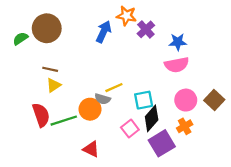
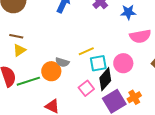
pink semicircle: (177, 65) -> (140, 36), moved
yellow line: (114, 88) -> (86, 51), moved
pink circle: (186, 100) -> (123, 63), moved
orange cross: (185, 126) -> (134, 97), moved

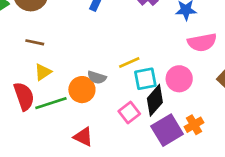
yellow triangle: (19, 50) -> (43, 72), moved

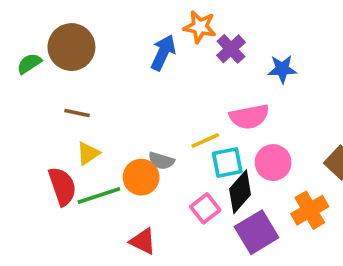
pink semicircle: (202, 42) -> (249, 117), moved
orange cross: (194, 125) -> (310, 210), moved, size x1.4

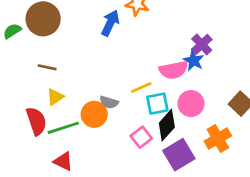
purple cross: (231, 49) -> (202, 44), moved
blue star: (282, 69) -> (194, 61), moved, turned 30
red triangle: (143, 241) -> (63, 161), moved

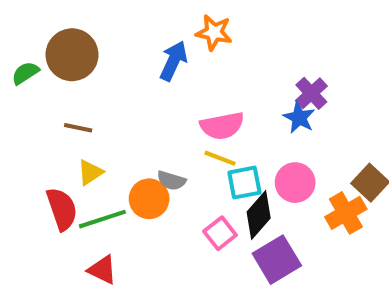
pink semicircle: (173, 70) -> (222, 126), moved
yellow line: (141, 87) -> (220, 158), turned 45
orange cross: (218, 139) -> (346, 213), moved

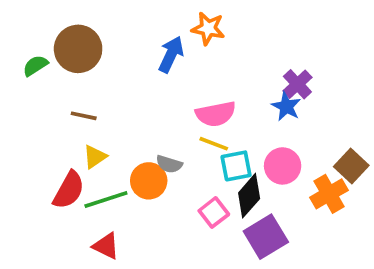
red semicircle: (62, 209) -> (69, 190), turned 48

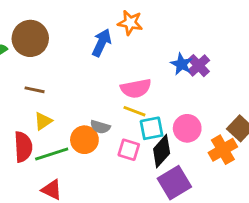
blue star: (286, 106) -> (182, 64), moved
red semicircle: (69, 190) -> (23, 147), turned -32
pink square: (214, 212) -> (129, 150), moved, turned -35

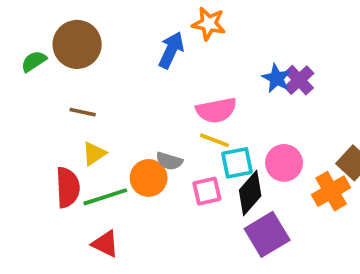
pink square: (129, 150) -> (207, 191), turned -30

